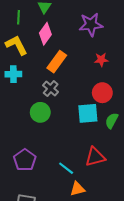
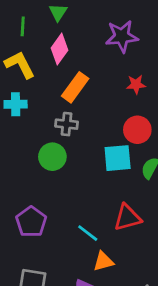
gray cross: (51, 89) -> (67, 124), turned -35

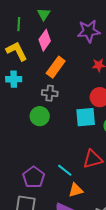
purple pentagon: (31, 222) -> (34, 177), moved

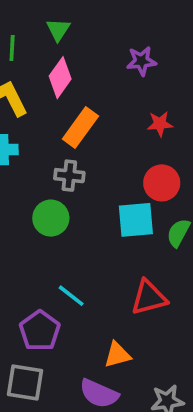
purple star: (89, 31) -> (141, 61), size x0.7
cyan line: (65, 170) -> (71, 296), moved

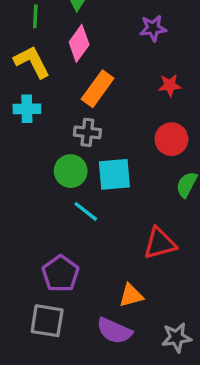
cyan square: (136, 220) -> (114, 174), moved
cyan line: (71, 296) -> (86, 211), moved

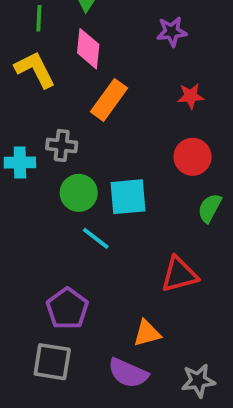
pink diamond: (79, 43) -> (88, 49), turned -30
cyan cross: (27, 109) -> (20, 162), moved
gray cross: (87, 132) -> (62, 145), moved

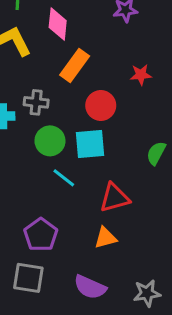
red star: (191, 96) -> (141, 75), moved
red circle: (193, 157) -> (101, 105), moved
red triangle: (179, 274) -> (115, 198), moved
orange triangle: (147, 333) -> (105, 238), moved

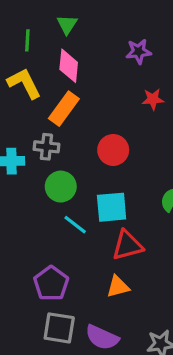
orange rectangle: (75, 65) -> (64, 109), moved
red star: (141, 75) -> (153, 99), moved
cyan square: (90, 144) -> (112, 207), moved
gray square: (28, 278) -> (59, 328), moved

